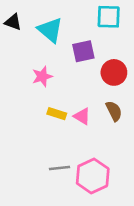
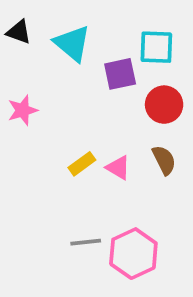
cyan square: (109, 17) -> (156, 47), moved
pink star: (42, 76) -> (23, 110), moved
yellow rectangle: (57, 114) -> (82, 164), turned -54

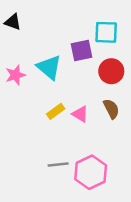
cyan triangle: (72, 43) -> (49, 67), moved

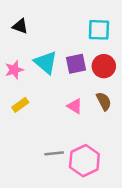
black triangle: (13, 22) -> (20, 26), moved
purple square: (81, 50) -> (76, 64), moved
yellow rectangle: (56, 111) -> (20, 105), moved

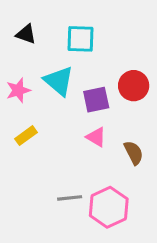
cyan square: (99, 30) -> (81, 39), moved
purple square: (76, 64) -> (96, 100), moved
brown semicircle: (104, 101) -> (134, 153), moved

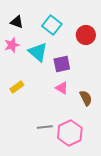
cyan square: (81, 39) -> (52, 25), turned 36
red circle: (134, 86) -> (86, 35), moved
pink star: (18, 90) -> (12, 45), moved

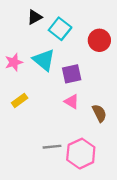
black triangle: (17, 22) -> (35, 17), moved, turned -48
pink star: (12, 45) -> (14, 62), moved

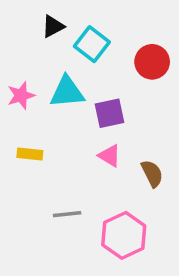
cyan triangle: (44, 60) -> (67, 92), turned -45
yellow rectangle: (20, 100) -> (30, 154), turned 42
gray line: (52, 147) -> (67, 214), moved

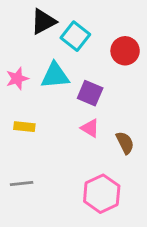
black triangle: (53, 26) -> (43, 22), size x1.4
purple square: (110, 113) -> (90, 93), turned 35
gray line: (67, 214) -> (22, 183), moved

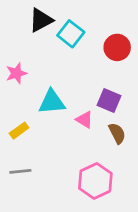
cyan triangle: (55, 76) -> (52, 102), moved
purple square: (90, 93) -> (109, 101), moved
yellow rectangle: (24, 127) -> (19, 131), moved, turned -42

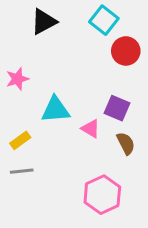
cyan square: (71, 34) -> (104, 20), moved
gray line: (20, 171) -> (22, 171), moved

